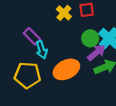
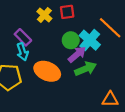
purple rectangle: (32, 36) -> (23, 37), moved
orange ellipse: (66, 69) -> (47, 71), turned 50

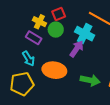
purple rectangle: (23, 37) -> (34, 38), moved
green circle: (71, 40) -> (56, 30), moved
green arrow: (86, 69) -> (90, 80), moved, turned 48

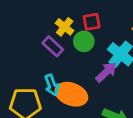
cyan arrow: (29, 59) -> (52, 85), moved

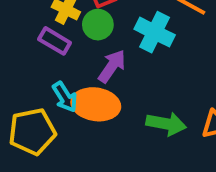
purple arrow: (106, 72) -> (112, 66), moved

